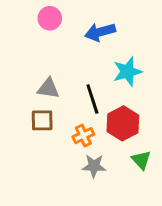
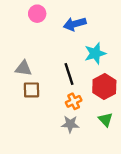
gray triangle: (48, 88) -> (23, 68), moved
red hexagon: (123, 123) -> (104, 87), moved
orange cross: (83, 136) -> (74, 101), moved

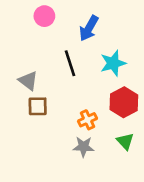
blue arrow: (75, 24) -> (89, 28), turned -45
gray triangle: (23, 68) -> (28, 81), turned 30
black line: (69, 74) -> (70, 63), moved

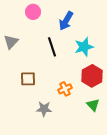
gray triangle: (28, 81) -> (11, 42), moved, turned 35
gray star: (83, 147) -> (44, 109), moved

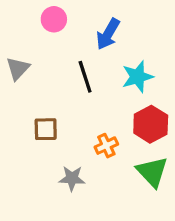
green triangle: (93, 105) -> (152, 172), size x1.5

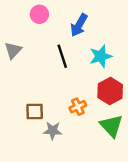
brown square: (46, 129) -> (35, 111), moved

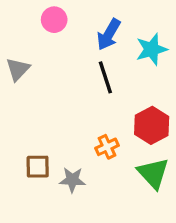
black line: (62, 56) -> (105, 77), moved
cyan star: (101, 56) -> (152, 49), moved
brown square: (35, 111) -> (38, 167), moved

